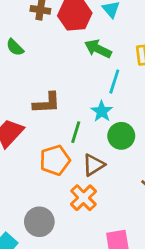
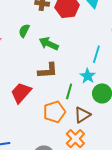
green semicircle: (15, 47) -> (24, 31), turned 72
green arrow: (98, 49) -> (49, 44), moved

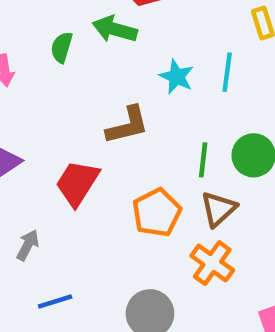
green arrow: (49, 44) -> (115, 29), moved
cyan star: (88, 76) -> (177, 77), moved
green line: (69, 91) -> (203, 160), moved

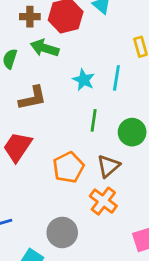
brown L-shape: (127, 125) -> (33, 98), moved
green line: (203, 160) -> (94, 120), moved

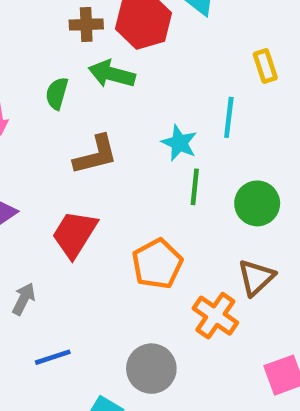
cyan star: (84, 80) -> (179, 143), moved
brown triangle: (108, 166) -> (256, 277), moved

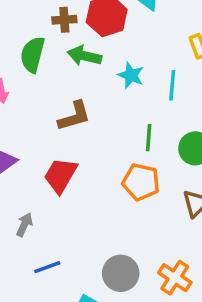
green semicircle: (57, 93) -> (33, 55), moved, size x1.5
cyan star: (179, 143) -> (131, 75), moved
orange pentagon: (157, 264) -> (141, 182), moved, turned -30
orange cross: (215, 316) -> (175, 278), moved

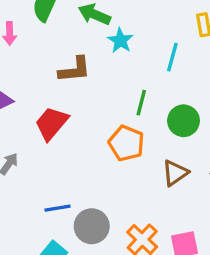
cyan star: (131, 75) -> (120, 41), moved
blue line: (47, 267) -> (58, 208), moved

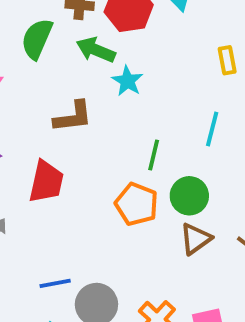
cyan line: (172, 57) -> (212, 129), moved
green circle: (184, 121) -> (189, 196), moved
red trapezoid: (51, 123) -> (46, 182), turned 153

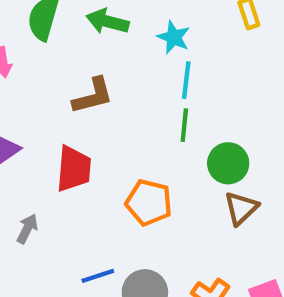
cyan star: (127, 81) -> (174, 37), moved
cyan line: (212, 129) -> (186, 80), moved
orange pentagon: (137, 204) -> (149, 203), moved

